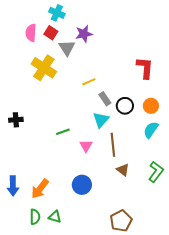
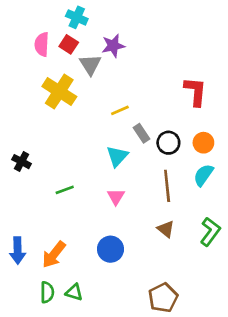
black cross: (16, 120) -> (22, 162), turned 32
cyan triangle: (101, 120) -> (117, 156), moved
green line: (63, 132) -> (65, 190), moved
brown line: (113, 145) -> (167, 186), moved

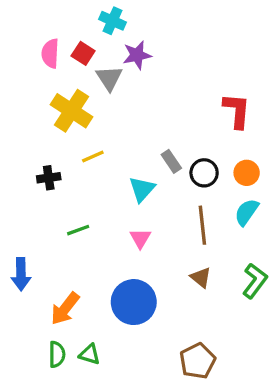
cyan cross: (77, 17) -> (112, 21), moved
yellow line: (120, 110) -> (93, 156), moved
black cross: (22, 162) -> (49, 178), moved, turned -36
blue circle: (110, 249) -> (134, 302), size x1.4
blue arrow: (18, 251) -> (21, 274), moved

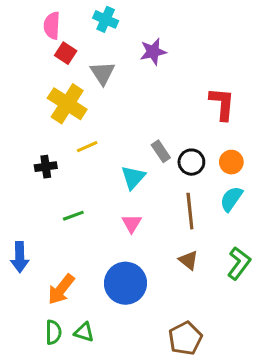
pink semicircle: (50, 53) -> (52, 26), moved
red square: (83, 53) -> (66, 53), moved
purple star: (137, 55) -> (153, 52), moved

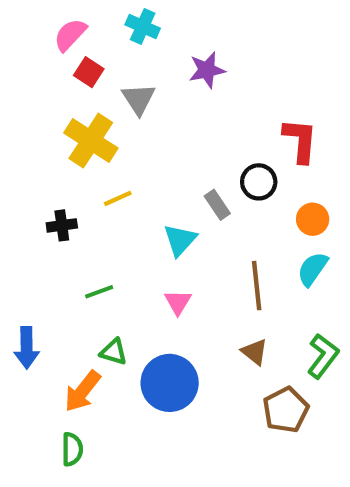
pink semicircle: (52, 26) -> (70, 35), turned 40
black circle: (191, 162) -> (259, 182), moved
green triangle: (84, 332) -> (114, 352), moved
brown pentagon: (185, 338) -> (286, 410), moved

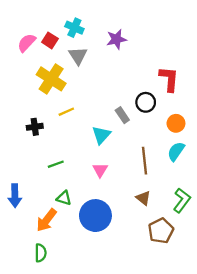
cyan cross: (143, 26) -> (74, 28), moved
pink semicircle: (70, 35) -> (27, 43), moved

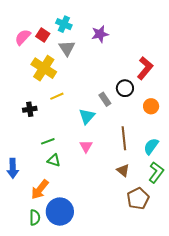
red L-shape: (169, 79) -> (145, 68), turned 35
cyan semicircle: (176, 151) -> (151, 146), moved
green triangle: (64, 198) -> (54, 160), moved
blue circle: (95, 216) -> (60, 212), moved

